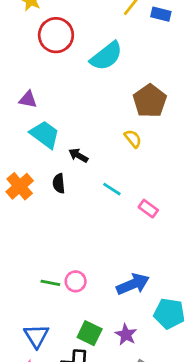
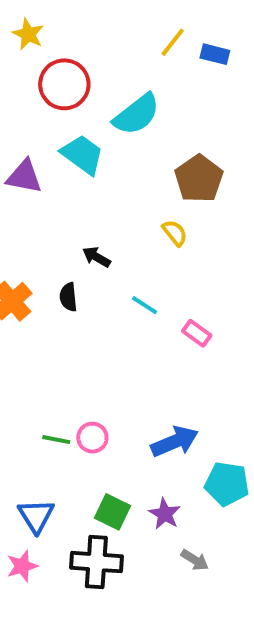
purple triangle: (28, 99) -> (24, 177), size x1.4
cyan trapezoid: (45, 134) -> (82, 155), moved

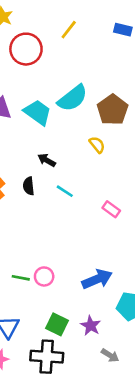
yellow line: (173, 42) -> (69, 30), moved
cyan semicircle: (137, 114) -> (73, 98), moved
cyan trapezoid: (82, 155) -> (38, 112), moved
cyan line: (145, 305) -> (65, 191), moved

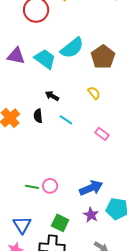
yellow semicircle: (97, 145) -> (94, 93), moved
purple star: (91, 326) -> (91, 215), moved

